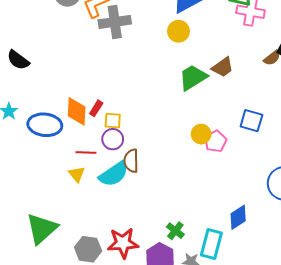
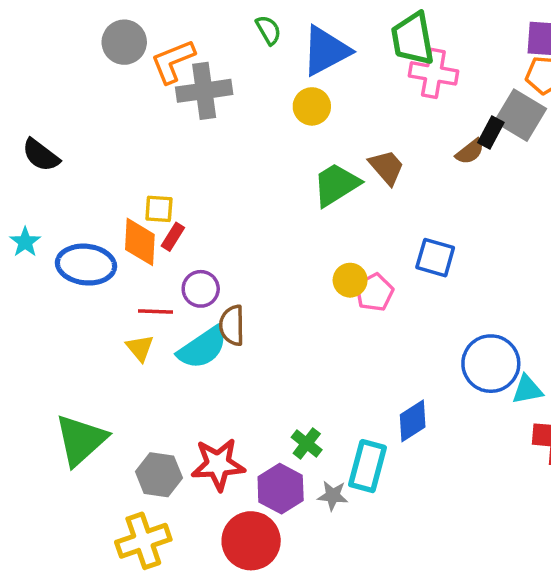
brown trapezoid: (223, 67) -> (387, 167), turned -95
yellow square: (113, 121) -> (159, 209), moved

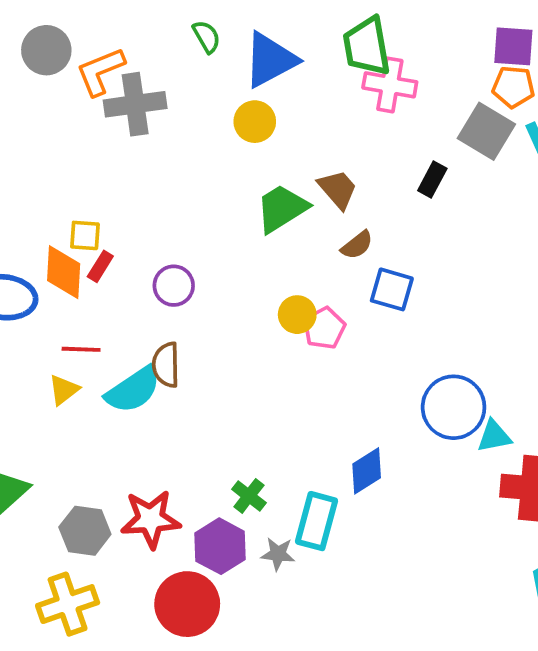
black rectangle: (491, 132) -> (432, 179), moved
brown semicircle: (470, 152) -> (357, 245), moved
purple circle: (201, 289) -> (174, 286), moved
yellow triangle: (140, 348) -> (64, 390), turned 32

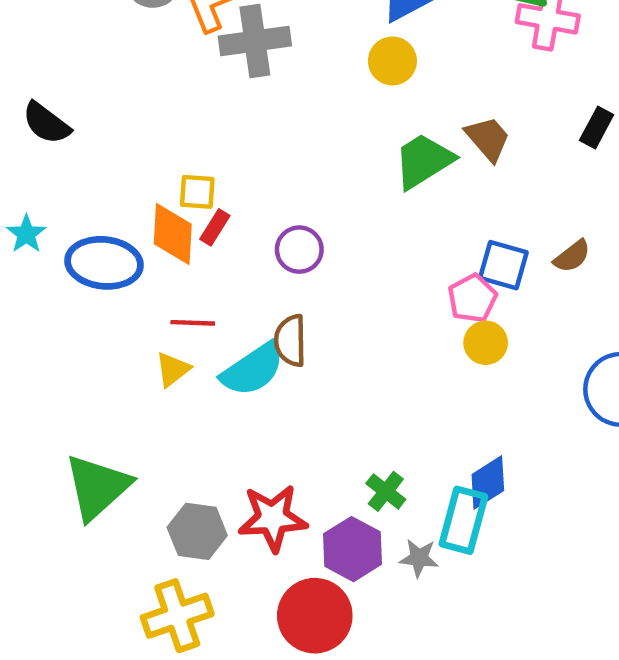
brown semicircle: (357, 245) -> (572, 256), moved
blue square: (392, 289) -> (503, 265), moved
yellow circle: (297, 315) -> (486, 343), moved
blue diamond: (367, 471) -> (488, 483), moved

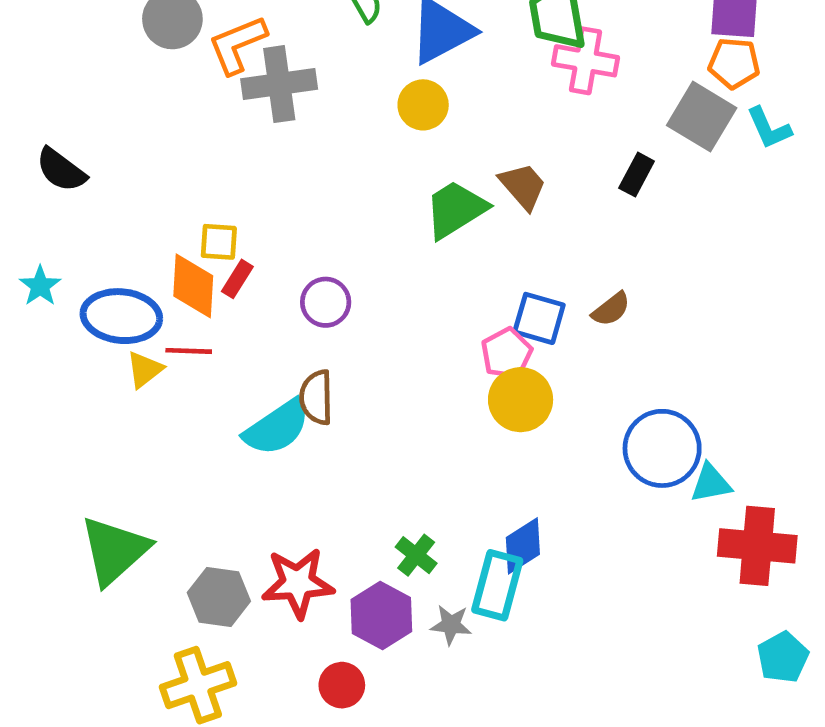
red line: (193, 323) -> (189, 351), moved
yellow circle: (486, 343) -> (521, 400), size x1.4
yellow triangle: (173, 369) -> (145, 369), moved
red circle: (315, 616) -> (342, 685), size x0.6

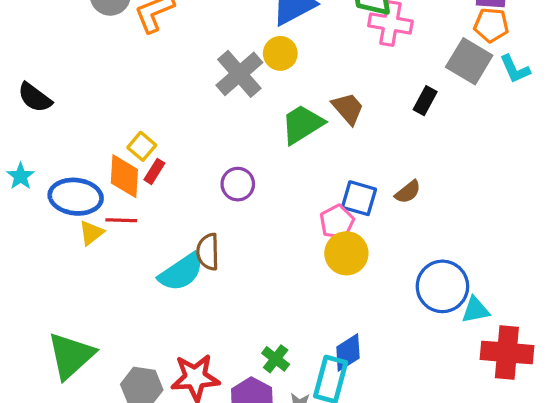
gray cross: (279, 84) -> (239, 74), moved, turned -33
yellow square: (219, 242) -> (142, 146), turned 36
purple circle: (326, 302) -> (238, 184), moved

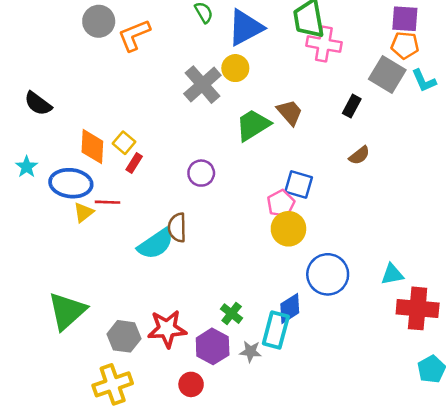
orange diamond: (124, 176) -> (92, 147), moved
brown semicircle: (408, 192) -> (359, 155), moved
blue circle: (442, 286) -> (328, 274), moved

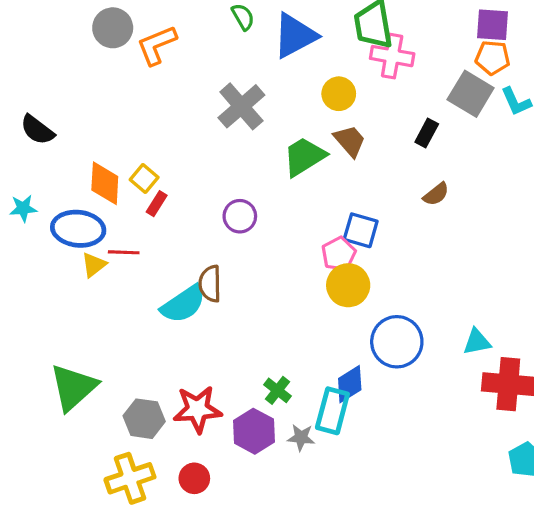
yellow circle: (235, 68) -> (339, 94), moved
cyan star: (27, 167) -> (23, 208), turned 30
red circle: (191, 384) -> (194, 478), moved

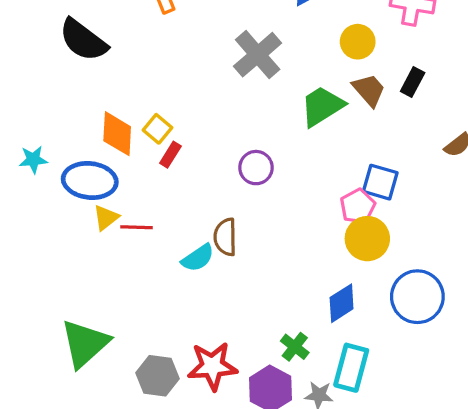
black semicircle: (37, 130) -> (83, 40), moved, size x1.4
black rectangle: (427, 133) -> (413, 82), moved
red line: (124, 252) -> (137, 227), moved
cyan semicircle: (183, 304) -> (198, 258), size x0.7
blue diamond: (350, 384) -> (342, 303), moved

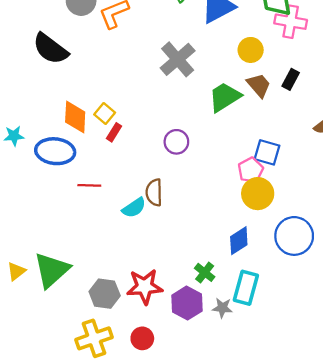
yellow triangle: (106, 218) -> (16, 271), moved

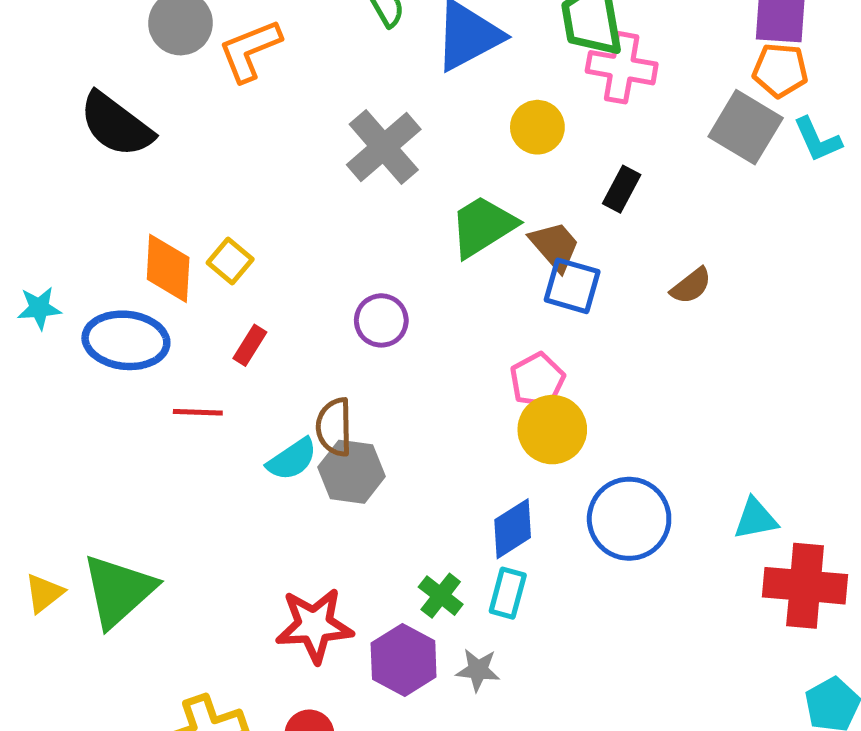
brown trapezoid: (259, 85) -> (555, 246), moved
red rectangle: (114, 132) -> (250, 345), moved
blue square: (267, 152) -> (572, 286), moved
cyan rectangle: (246, 288) -> (508, 593), moved, size x0.7
gray hexagon: (105, 294) -> (352, 472), moved

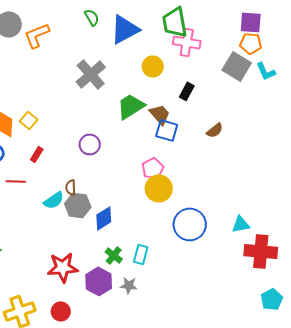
brown semicircle: (334, 427) -> (71, 187), size x0.7
blue diamond: (513, 529) -> (104, 218), moved

